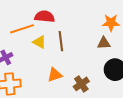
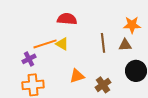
orange line: (22, 29) -> (45, 44), moved
brown line: (61, 41) -> (103, 43), moved

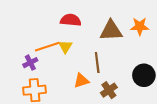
brown line: (103, 43) -> (97, 63), moved
yellow triangle: (62, 44) -> (65, 47), turned 32
brown triangle: (125, 45) -> (111, 31), moved, size x1.6

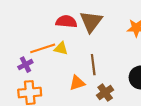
brown triangle: (111, 31) -> (91, 22), moved, turned -50
yellow triangle: (65, 47) -> (61, 48), turned -48

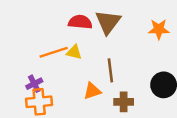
purple cross: (25, 65) -> (34, 84), moved
brown cross: (105, 93) -> (124, 102), turned 35

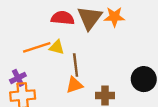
orange star: (159, 29) -> (114, 17), moved
brown line: (110, 70) -> (76, 65), moved

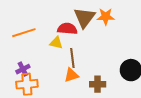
red semicircle: (63, 18) -> (67, 29), moved
orange line: (37, 47) -> (24, 33), moved

